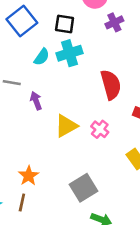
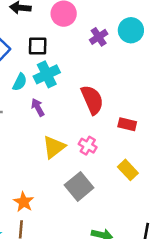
purple cross: (114, 22) -> (99, 37), moved
purple arrow: (36, 101) -> (38, 107), moved
gray square: (84, 188) -> (79, 186), moved

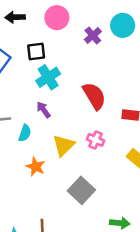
cyan semicircle: (20, 82) -> (25, 133), moved
gray square: (79, 186) -> (81, 190), moved
orange star: (24, 202) -> (36, 167), moved

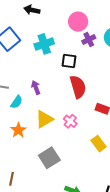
pink circle: (57, 18) -> (78, 22), moved
black square: (36, 52) -> (69, 61), moved
cyan cross: (48, 77) -> (44, 44), moved

